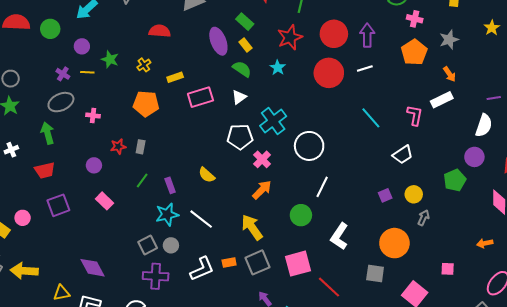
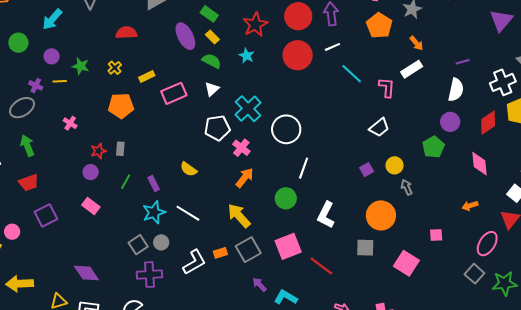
gray ellipse: (61, 102) -> (22, 108), moved
pink cross: (93, 115) -> (70, 123), turned 32
cyan line: (371, 118) -> (352, 74), moved
purple circle: (94, 165) -> (91, 172), moved
gray arrow: (423, 218) -> (407, 187), turned -42

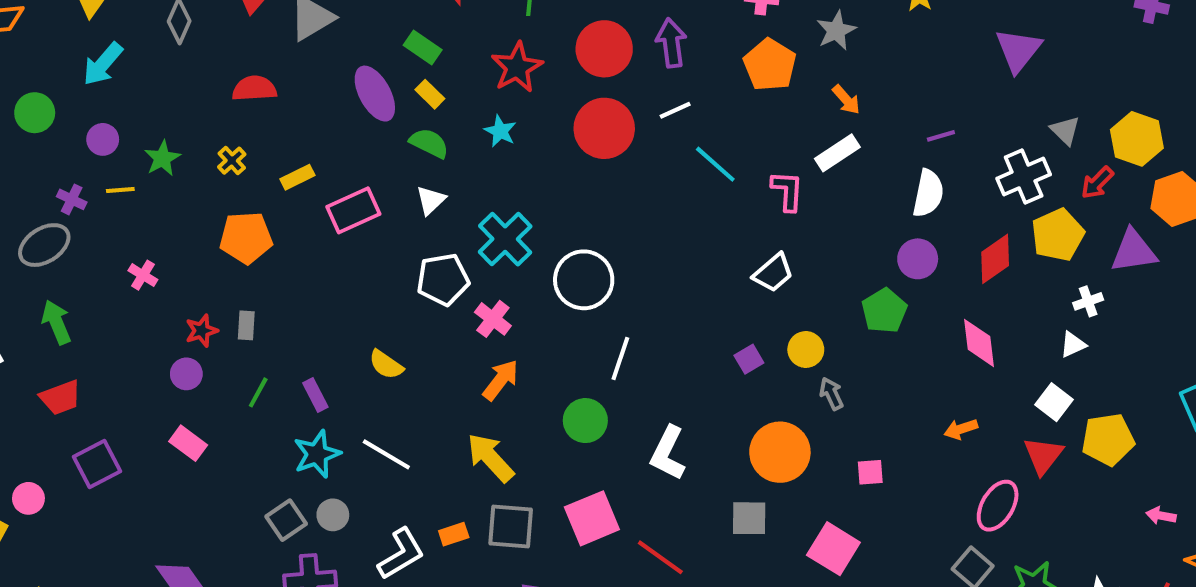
green star: (81, 66) -> (162, 158), turned 30
pink square: (436, 235) -> (870, 472), moved
gray square: (248, 250) -> (511, 527), turned 35

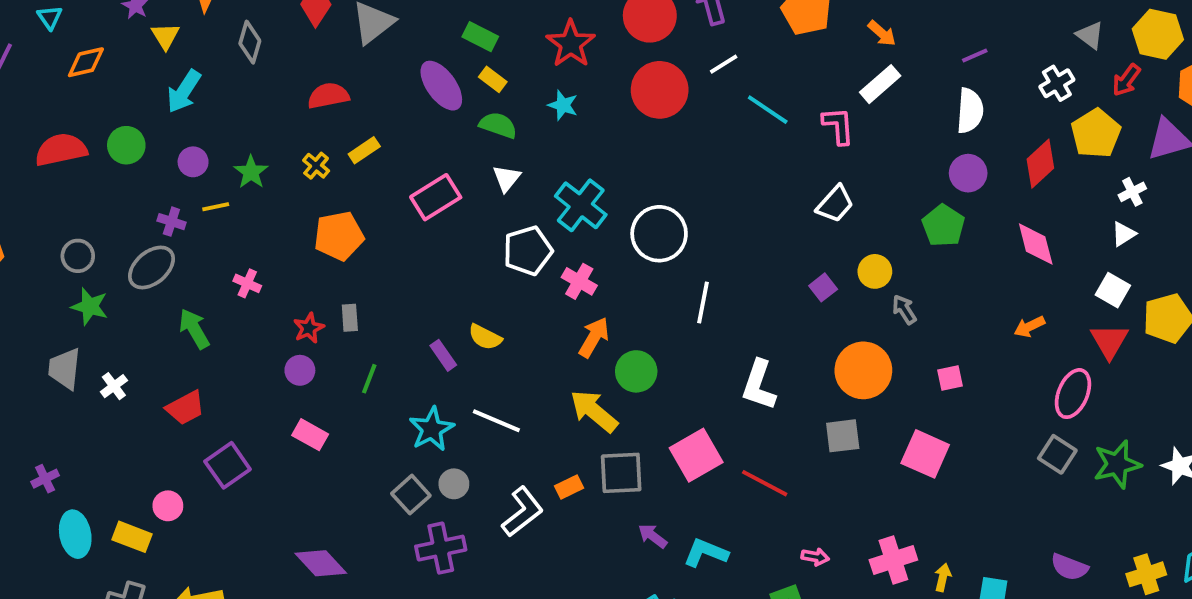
yellow rectangle: (297, 177) -> (364, 150), moved
white cross: (1024, 177) -> (1057, 83), size x0.7
green arrow: (56, 322) -> (194, 329), moved
purple rectangle: (315, 395) -> (443, 355), moved
green circle: (585, 421) -> (636, 371), moved

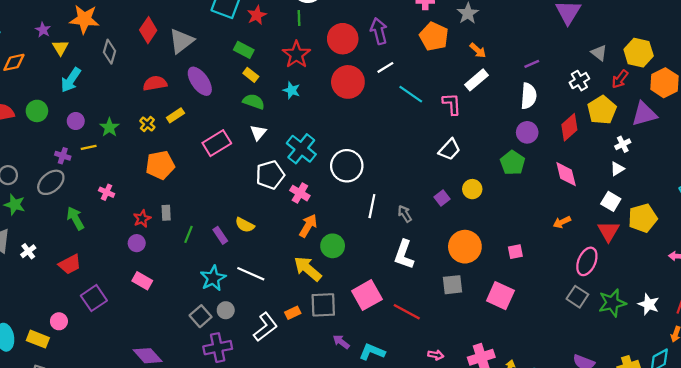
purple ellipse: (441, 86) -> (200, 81), moved
gray arrow: (904, 310) -> (405, 214), moved
green line: (369, 379) -> (188, 234), moved

